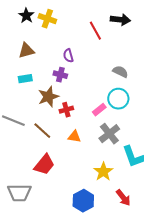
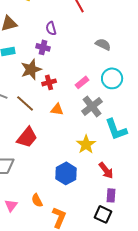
cyan circle: (118, 99) -> (112, 78), moved

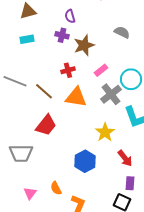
brown star: (31, 69) -> (84, 45), moved
cyan circle: (112, 78) -> (131, 79), moved
orange triangle: (57, 109) -> (76, 97), size x1.6

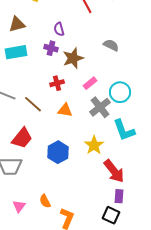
cyan rectangle: (27, 39) -> (16, 52), size x1.5
orange triangle: (76, 97) -> (65, 110), size x0.7
red trapezoid: (46, 125) -> (22, 138), moved
red arrow: (125, 158) -> (114, 171), size x1.4
blue hexagon: (85, 161) -> (58, 152), moved

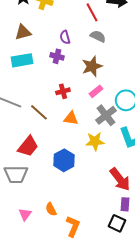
gray semicircle: (111, 45) -> (98, 36), moved
brown star: (73, 58) -> (92, 66), moved
yellow star: (94, 145) -> (95, 141), moved, turned 30

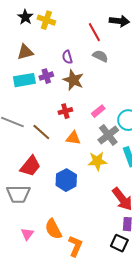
purple cross: (57, 56) -> (46, 76), moved, turned -32
brown star: (92, 66) -> (73, 80), moved, turned -30
orange semicircle: (51, 209) -> (53, 229), size x1.5

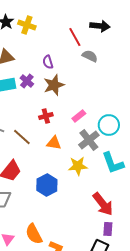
gray semicircle: (100, 56) -> (90, 56), moved
purple cross: (46, 76) -> (27, 81), turned -32
brown star: (73, 80) -> (54, 85), turned 30

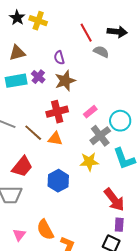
black arrow: (100, 26) -> (117, 32), moved
red cross: (46, 116) -> (57, 112), size x1.5
orange triangle: (54, 143) -> (55, 139), moved

